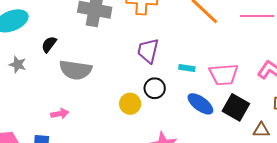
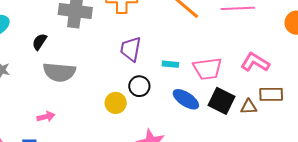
black semicircle: (49, 44) -> (39, 42), moved
brown triangle: (261, 130) -> (249, 107), moved

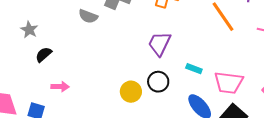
black semicircle: (39, 42) -> (44, 54), moved
gray semicircle: (59, 72) -> (88, 16), moved, size x0.6

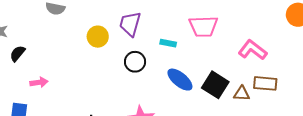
pink trapezoid: (229, 83) -> (203, 26), moved
yellow circle: (131, 92) -> (98, 37), moved

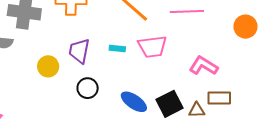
cyan rectangle: (168, 43) -> (117, 49), moved
black square: (215, 85) -> (170, 104), turned 36

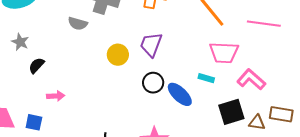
cyan rectangle: (117, 49) -> (206, 78), moved
pink L-shape: (204, 66) -> (251, 79), moved
blue ellipse: (134, 102) -> (180, 94), moved

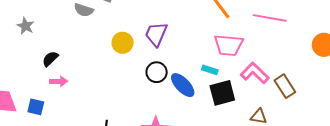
black semicircle: (37, 65) -> (50, 59), moved
black square: (231, 112) -> (222, 93), moved
brown rectangle: (281, 114) -> (285, 86), moved, turned 45

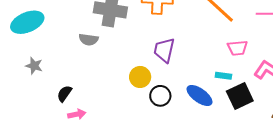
yellow circle: (123, 43) -> (140, 77), moved
pink trapezoid: (229, 45) -> (237, 48), size x0.7
black circle: (157, 72) -> (160, 96), moved

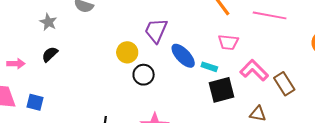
gray star: (34, 66) -> (48, 22), moved
blue ellipse: (200, 95) -> (183, 56), moved
pink arrow: (77, 114) -> (16, 64), moved

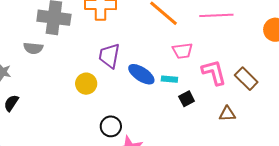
pink L-shape: (254, 70) -> (214, 72), turned 44
black circle: (144, 75) -> (111, 126), moved
black square: (222, 90) -> (187, 99), size x0.6

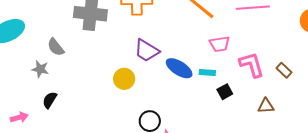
gray semicircle: (33, 48) -> (56, 47), moved, turned 48
purple trapezoid: (109, 56) -> (147, 51), turned -68
brown rectangle: (246, 79) -> (284, 70), size x0.7

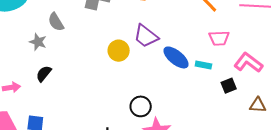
pink L-shape: (252, 65) -> (248, 63), turned -44
yellow circle: (124, 79) -> (119, 51), moved
black square: (225, 92) -> (229, 86), moved

